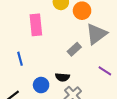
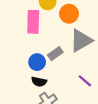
pink rectangle: (36, 25) -> (33, 22), moved
blue circle: (41, 85) -> (37, 62), moved

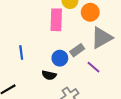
purple line: (85, 81) -> (93, 67), moved
black semicircle: (39, 82) -> (49, 75), moved

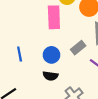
blue circle: (60, 58) -> (51, 55), moved

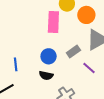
blue line: (20, 54) -> (16, 64), moved

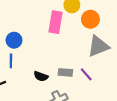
gray rectangle: (73, 52) -> (65, 72), moved, turned 32
blue circle: (49, 56) -> (14, 40), moved

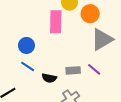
blue circle: (14, 40) -> (26, 45), moved
blue line: (11, 61) -> (28, 66), moved, turned -48

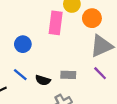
blue line: (28, 66) -> (20, 75), moved
purple line: (94, 69) -> (100, 73), moved

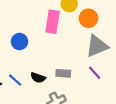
blue line: (20, 75) -> (15, 80), moved

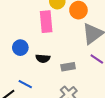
black semicircle: (38, 78) -> (43, 58), moved

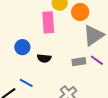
gray rectangle: (68, 67) -> (79, 62), moved

